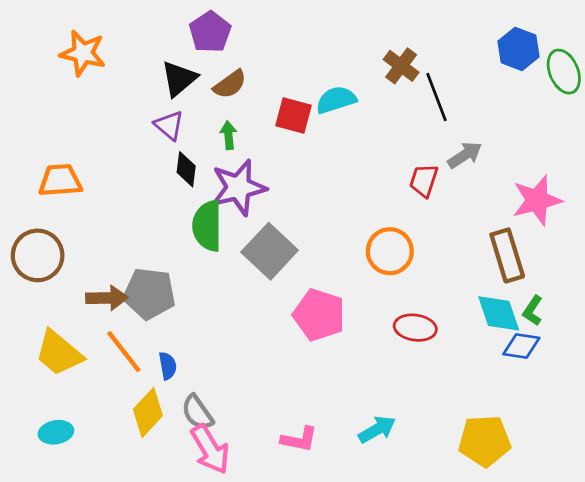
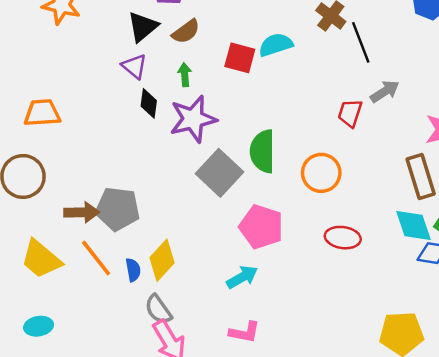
green semicircle: (207, 226) -> (263, 151), moved
yellow diamond: (148, 412) -> (162, 260), moved
cyan arrow: (377, 429) -> (242, 277), moved

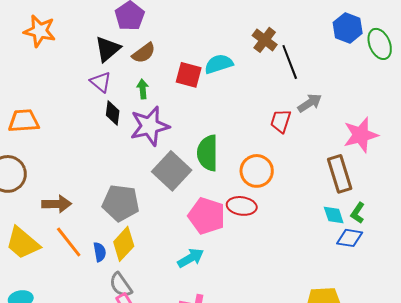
gray pentagon: (118, 209) -> (121, 203), moved
cyan diamond: (413, 226) -> (334, 215), size x0.7
red ellipse: (343, 238) -> (242, 206), moved

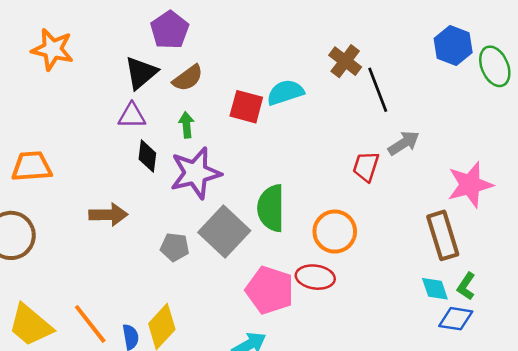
purple triangle: (101, 82) -> (132, 116), turned -40
gray pentagon: (121, 203) -> (175, 247), moved, size x0.6
brown arrow: (57, 204) -> (108, 215), moved

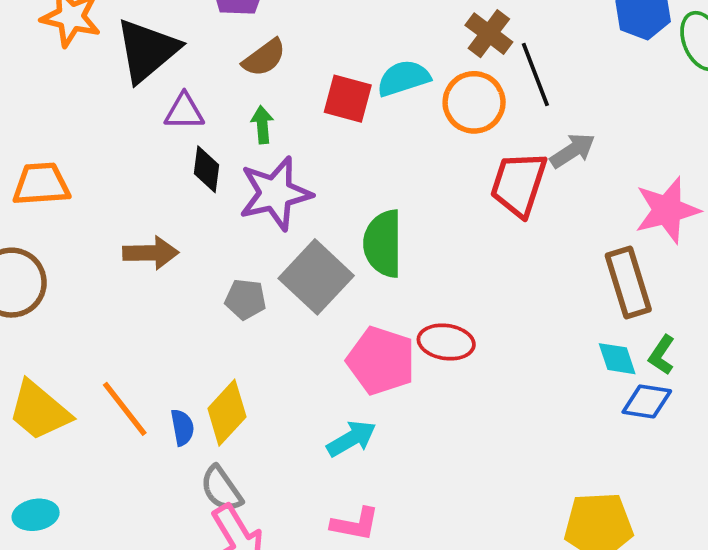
black triangle: (141, 73) -> (147, 50), moved, size x1.4
red trapezoid: (366, 166) -> (519, 184), size x1.5
orange circle: (335, 232) -> (474, 102), moved

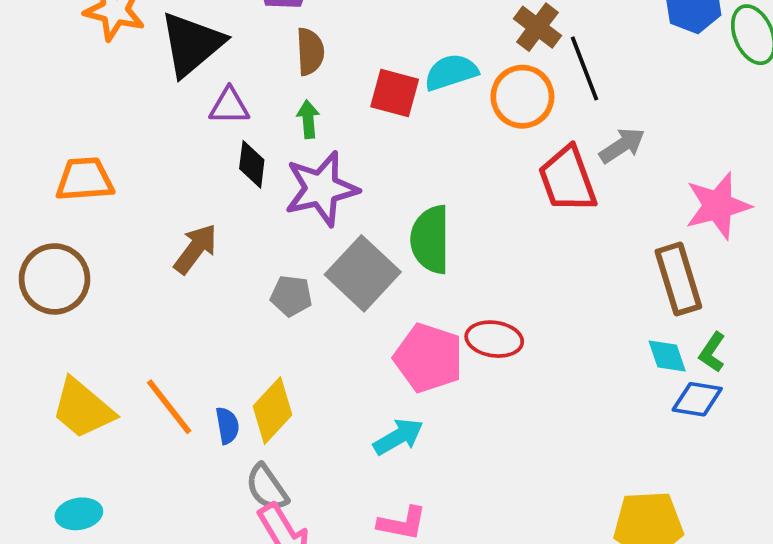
brown semicircle: (264, 58) -> (310, 52), turned -57
red trapezoid: (519, 184) -> (568, 179), turned -38
brown arrow: (151, 253) -> (195, 249), turned -52

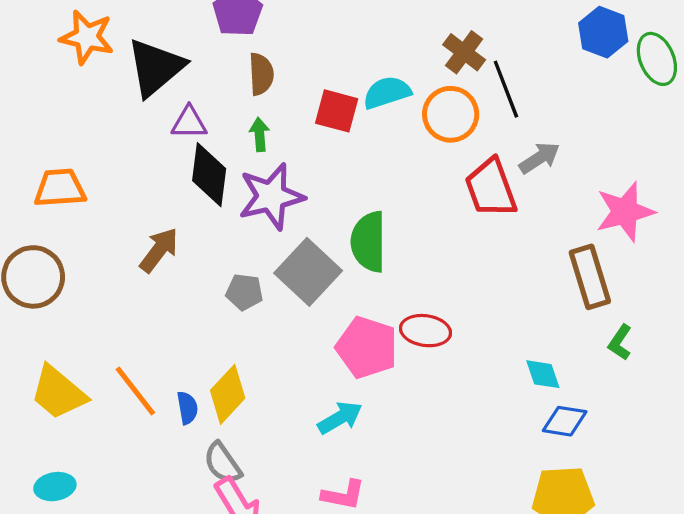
black diamond: (252, 164) -> (209, 175), size x1.5
cyan diamond: (667, 356) -> (543, 374), moved
blue diamond: (697, 399) -> (565, 421), moved

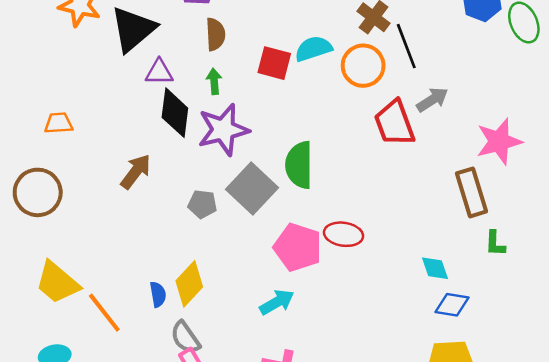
orange trapezoid: (60, 188) -> (59, 123), size x0.7
green L-shape: (620, 342) -> (495, 243), turned -32
orange line: (135, 391) -> (104, 313), moved

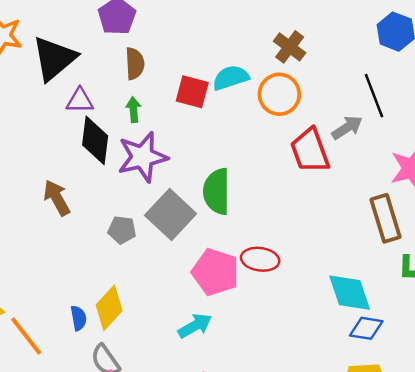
black line: (406, 46) -> (374, 96), moved
brown arrow: (136, 171) -> (57, 198), turned -66
cyan diamond: (435, 268) -> (350, 293), size x1.6

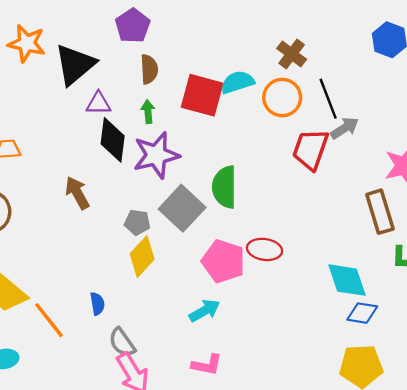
red square: (192, 92) -> (202, 95), size x1.4
black line: (374, 96) -> (328, 99), moved
red trapezoid: (310, 151) -> (310, 149), turned 39
yellow diamond: (109, 308) -> (142, 256), moved

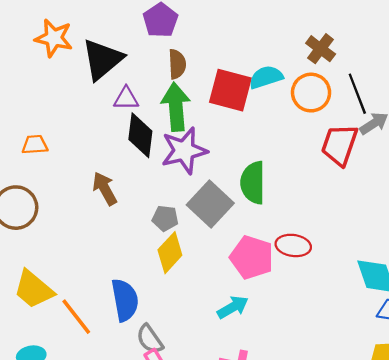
green arrow: (148, 112) -> (176, 107), size x2.0
blue semicircle: (97, 304) -> (125, 300), size x1.8

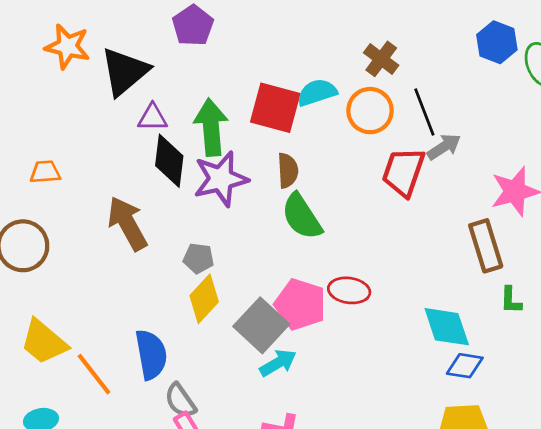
brown semicircle: (177, 64) -> (288, 171), moved
green semicircle: (253, 183) -> (302, 217), turned -33
brown arrow: (105, 189) -> (127, 223), size x1.4
gray square: (210, 204) -> (261, 325), moved

